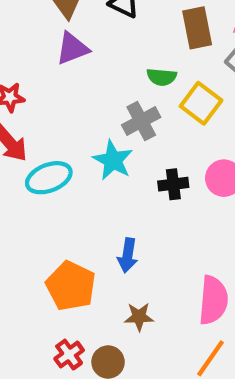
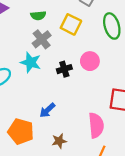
green semicircle: (162, 77) -> (38, 15), moved
blue arrow: (128, 255) -> (47, 110), turned 49

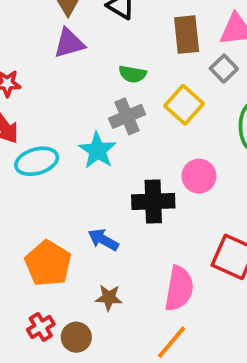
black cross: (64, 69) -> (153, 201), moved, size x1.5
blue arrow: (47, 110) -> (103, 240), turned 56

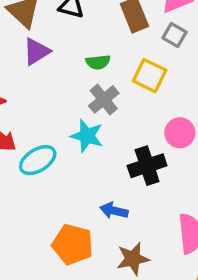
brown star: (109, 298) -> (133, 259), size x1.4

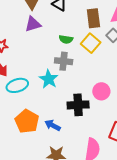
yellow square: (150, 76) -> (91, 43), moved
gray cross: (104, 99) -> (64, 61), turned 30
orange pentagon: (73, 244) -> (27, 121), moved

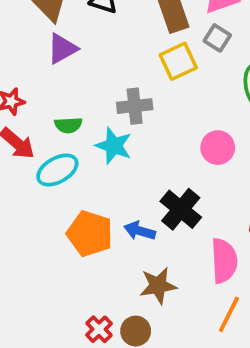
green semicircle: (66, 39) -> (68, 125), moved
yellow square: (91, 43) -> (178, 61), turned 36
black cross: (78, 105) -> (181, 209), moved, turned -35

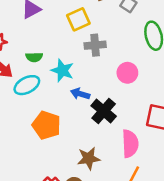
yellow square: (178, 61) -> (78, 19), moved
gray cross: (135, 106) -> (95, 45), moved
blue arrow: (140, 231) -> (80, 94), moved

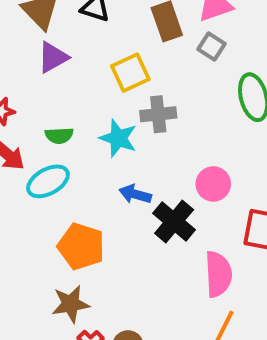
cyan star: (62, 70) -> (118, 138), moved
pink circle: (127, 73) -> (213, 184), moved
brown star: (89, 158) -> (71, 304), moved

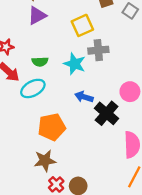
orange pentagon: (81, 246) -> (52, 127), turned -30

